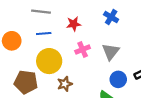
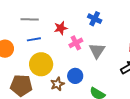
pink cross: (83, 50) -> (76, 43), moved
blue circle: (118, 79) -> (75, 76), moved

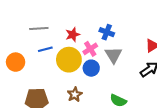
blue cross: (95, 19) -> (107, 32), moved
yellow circle: (41, 64) -> (69, 60), moved
blue circle: (75, 76) -> (91, 68), moved

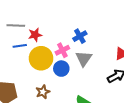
blue cross: (107, 32) -> (80, 36), turned 32
red star: (73, 35) -> (35, 35), moved

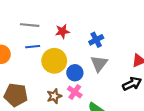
red star: (35, 35) -> (62, 31), moved
pink cross: (62, 50) -> (75, 92), moved, turned -32

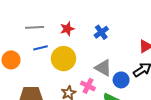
gray triangle: (99, 64) -> (103, 68), moved, turned -30
blue circle: (75, 73) -> (121, 80), moved

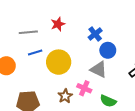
red star: (67, 29) -> (58, 24), moved
blue circle: (121, 80) -> (108, 50), moved

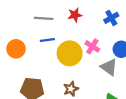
blue cross: (95, 34) -> (111, 18), moved
pink cross: (84, 88) -> (92, 46), moved

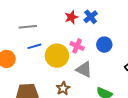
red star: (75, 15) -> (71, 17), moved
gray triangle: (109, 67) -> (84, 69), moved

